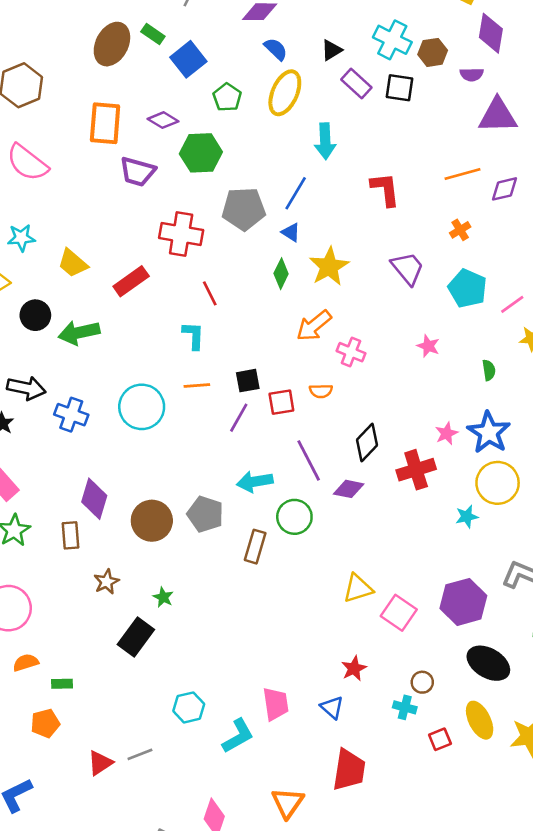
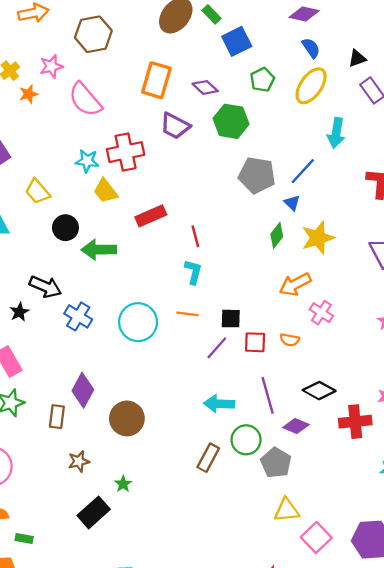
red cross: (181, 234) -> (126, 152), moved, turned -33
cyan star: (21, 238) -> (87, 161), moved
red line: (210, 293) -> (195, 236), moved
black diamond: (367, 443) -> (319, 391), turned 64
gray pentagon: (205, 514) -> (276, 463), moved

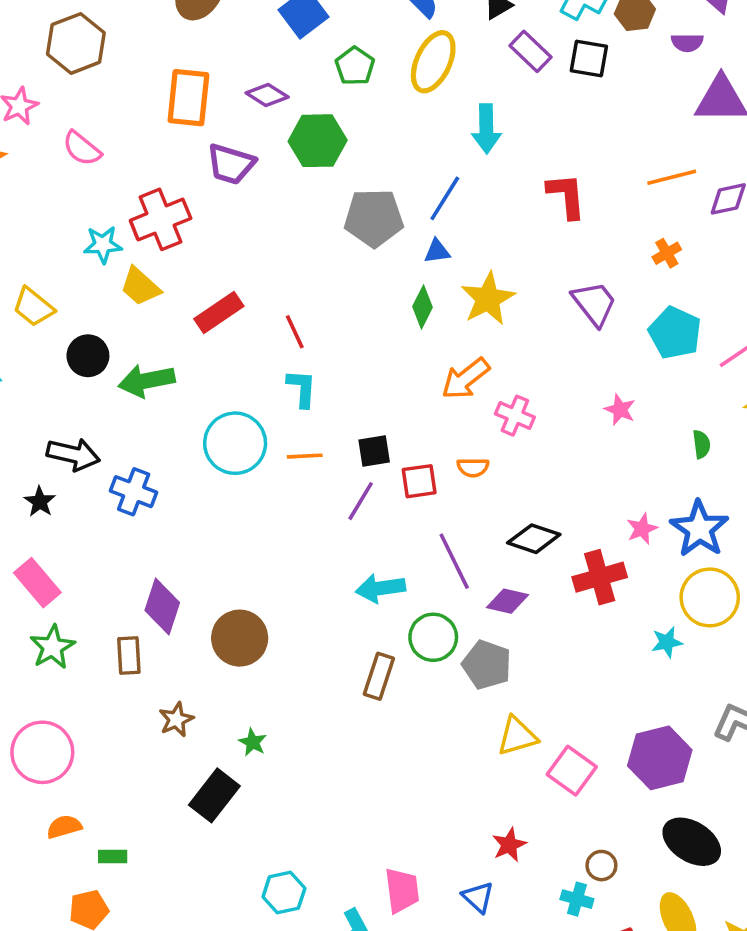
pink semicircle: (85, 100) -> (82, 149), size x0.7
blue triangle: (292, 203) -> (437, 251), turned -42
cyan circle: (138, 322) -> (235, 443), moved

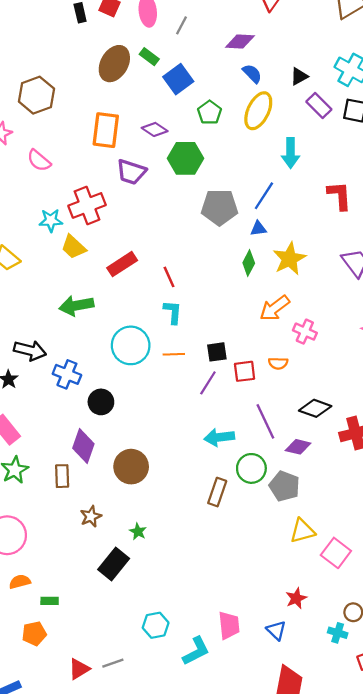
black circle: (88, 356) -> (101, 402), moved

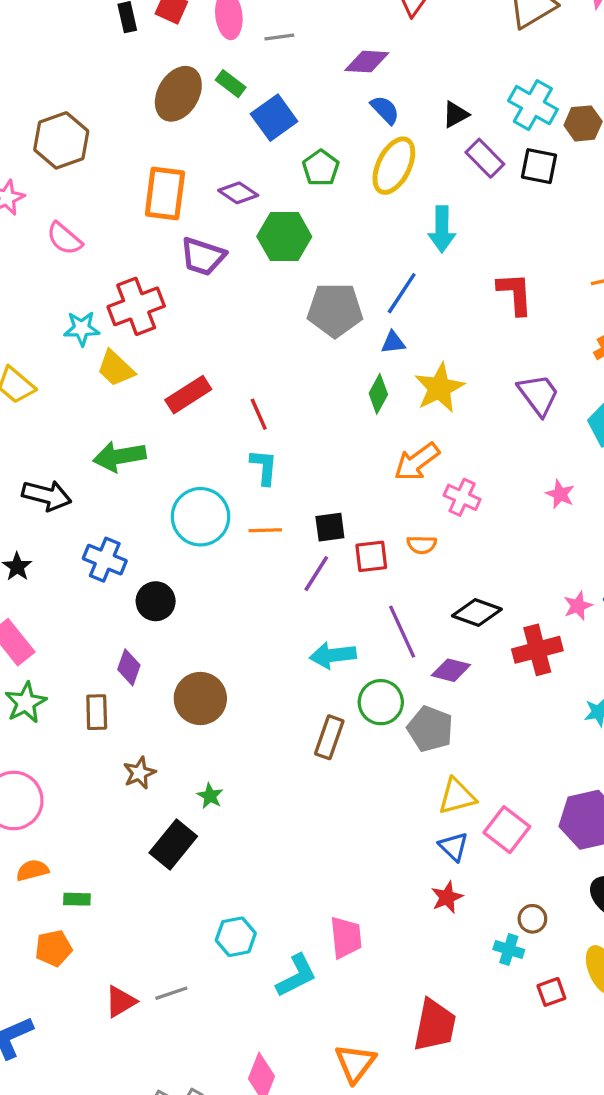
gray line: (181, 25) -> (279, 37), turned 54
black arrow: (30, 350) -> (47, 495), moved
purple diamond: (83, 446) -> (129, 667), size x0.7
blue triangle: (276, 630) -> (454, 847), moved

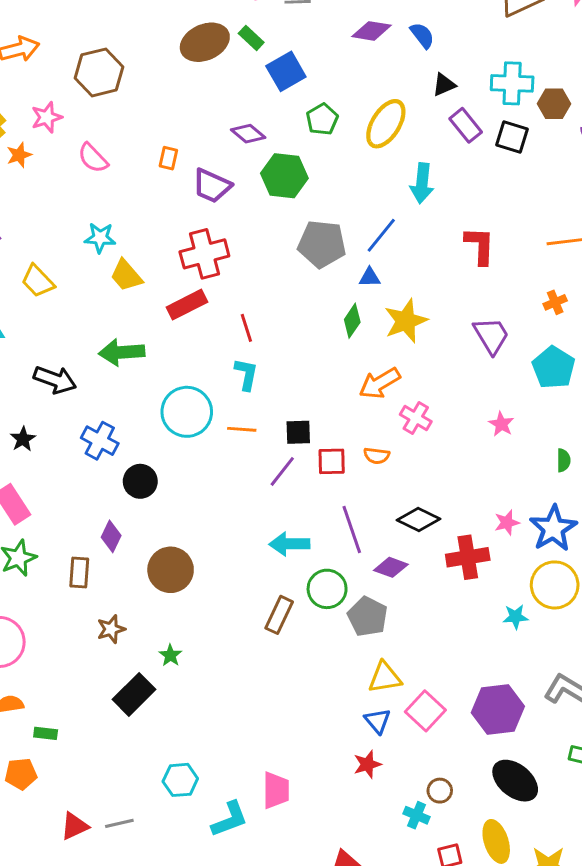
brown ellipse: (178, 94) -> (205, 42), turned 30
cyan cross: (533, 105) -> (512, 83), turned -33
blue semicircle: (385, 110) -> (422, 35), moved
orange rectangle: (165, 193) -> (168, 158), moved, size x0.5
red cross: (136, 306) -> (204, 254), moved

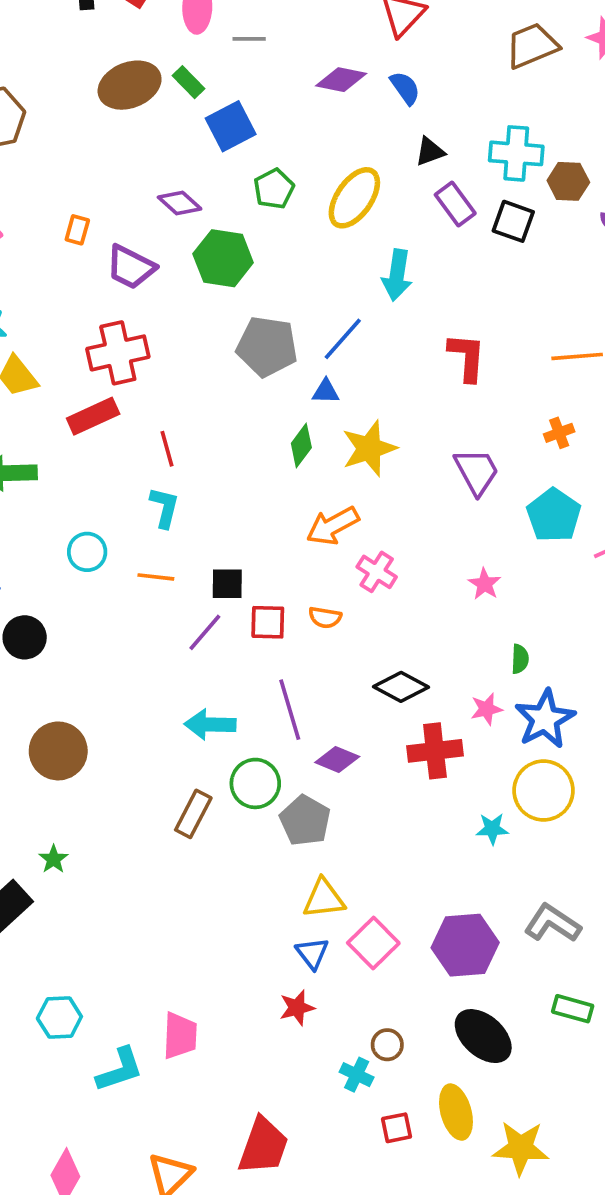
cyan circle: (187, 412) -> (87, 552), size x0.6
green semicircle: (564, 460) -> (520, 659), moved
black diamond: (418, 519) -> (401, 687), moved

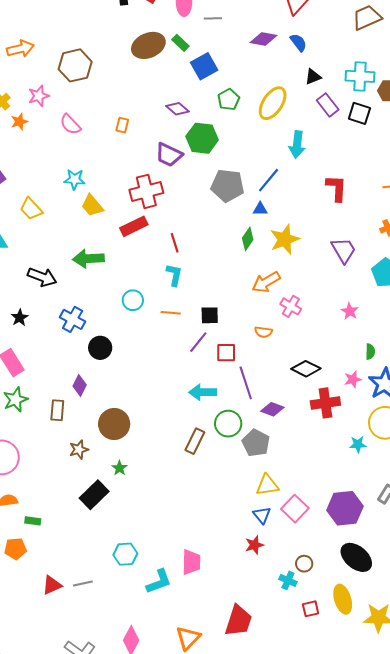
purple trapezoid: (131, 267) -> (169, 155), moved
red square: (268, 622) -> (226, 353), moved
brown circle: (58, 751) -> (114, 424), moved

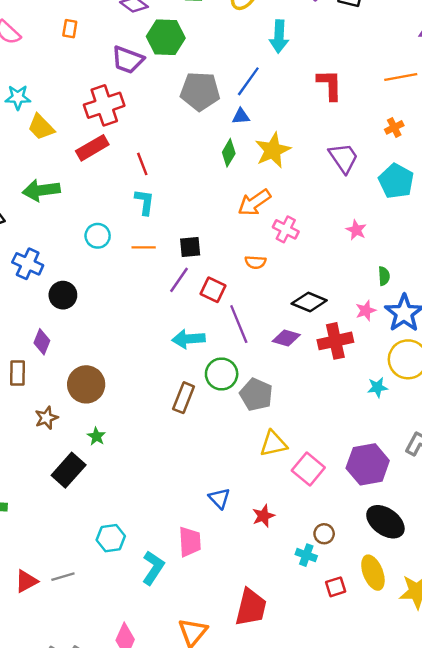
red square: (226, 353) -> (213, 290), turned 30
purple diamond: (272, 409) -> (286, 338), moved
blue triangle: (262, 515) -> (219, 498), moved
cyan L-shape: (159, 582) -> (153, 568), turned -32

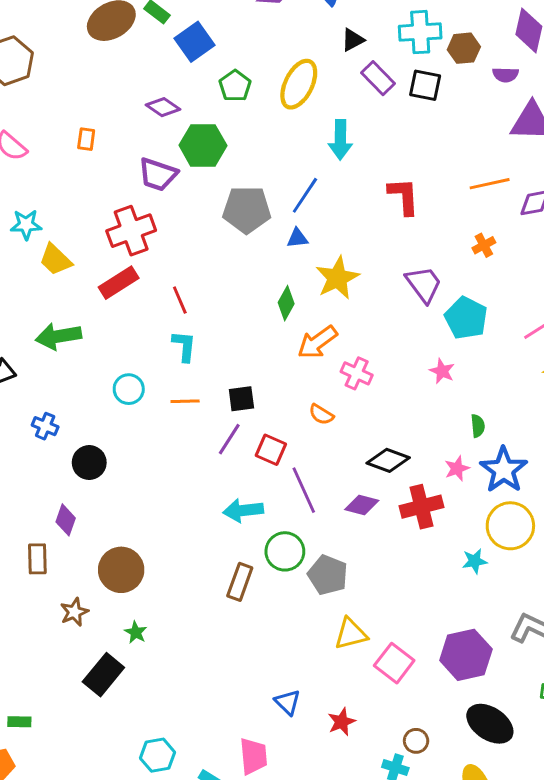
green diamond: (229, 153) -> (286, 303), moved
cyan pentagon: (396, 181) -> (466, 318), moved
orange semicircle: (255, 262) -> (321, 414), turned 30
blue cross: (28, 264) -> (45, 426), size x0.7

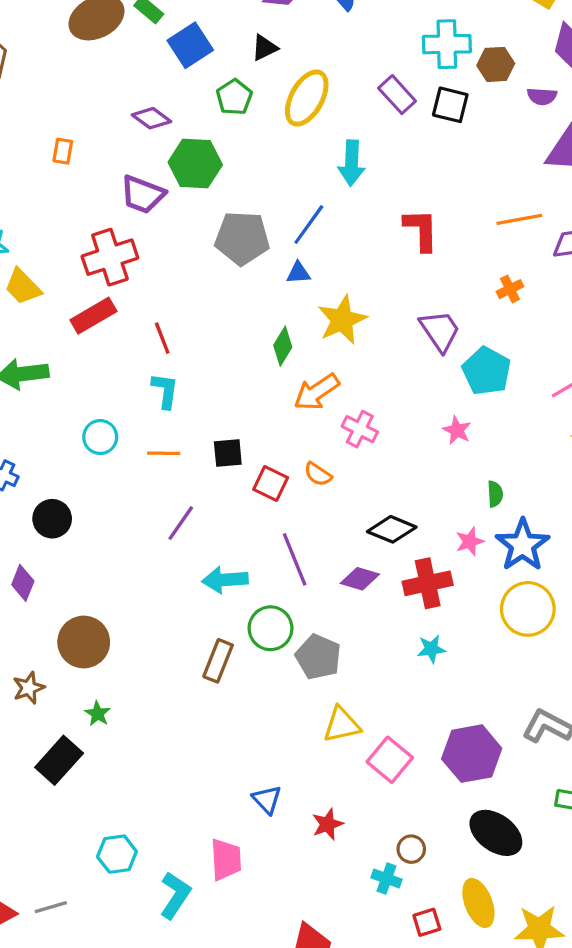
black triangle: (353, 40) -> (264, 48), moved
purple line: (229, 439) -> (181, 523), moved
red square: (271, 450) -> (271, 483), moved
cyan star: (475, 561) -> (431, 649), moved

